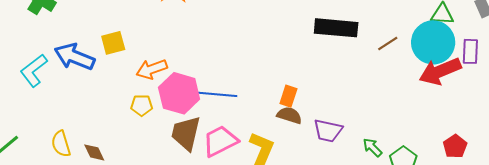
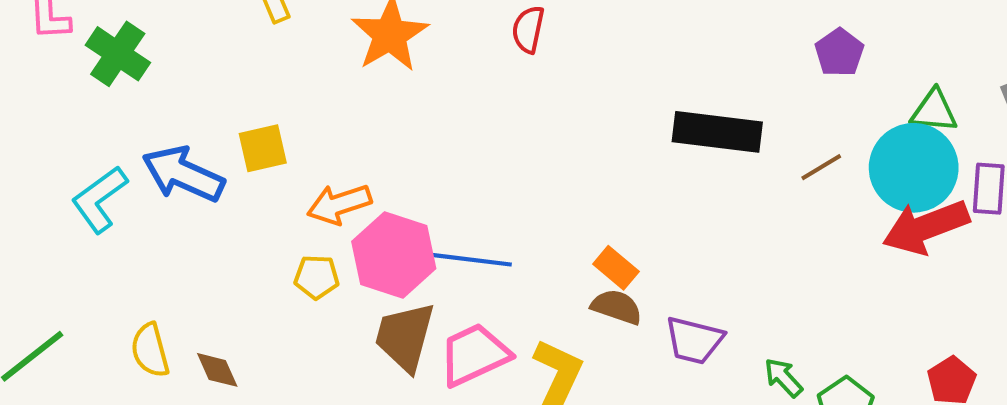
orange rectangle: (288, 96) -> (616, 268), turned -70

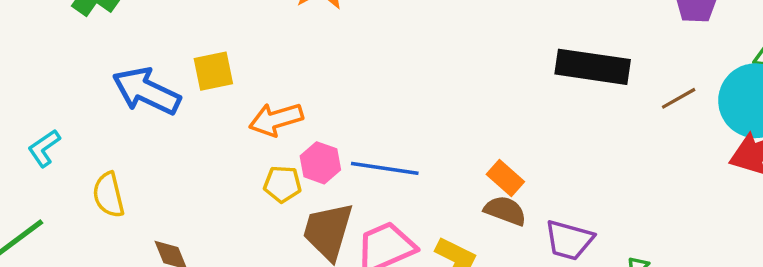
cyan L-shape: (99, 199) -> (44, 148), moved, size x0.7
pink hexagon: (394, 255) -> (320, 163), size x0.6
yellow pentagon: (317, 277) -> (282, 184), moved
yellow semicircle: (150, 350) -> (109, 195), moved

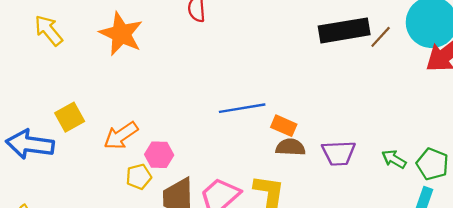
black rectangle: (593, 67) -> (344, 30), moved
blue line: (385, 168) -> (242, 108), moved

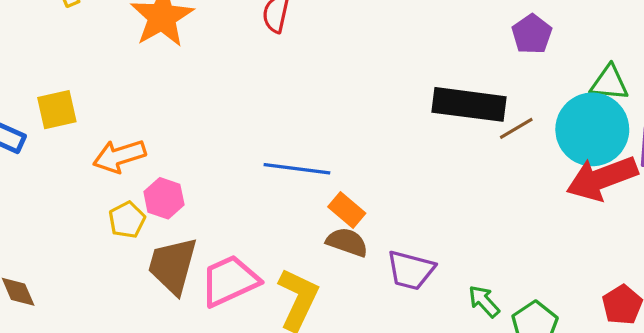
yellow pentagon: (139, 177) -> (127, 220), turned -30

